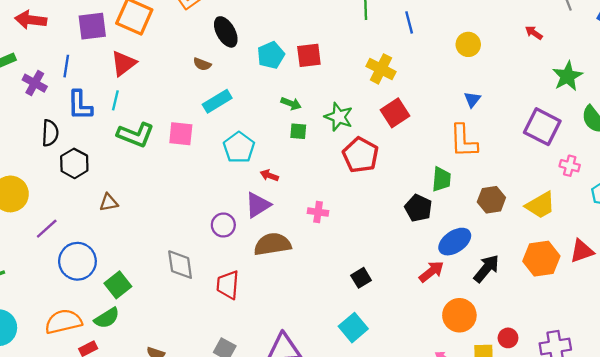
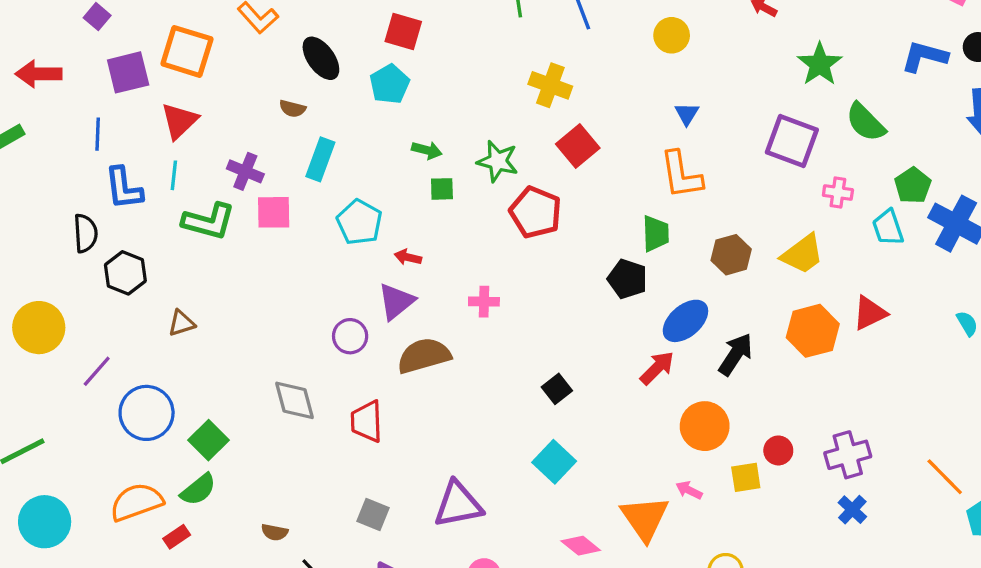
red square: (309, 55) -> (403, 32), moved, turned 30
purple cross: (35, 83) -> (245, 171), moved
cyan rectangle: (217, 101) -> (320, 159), turned -32

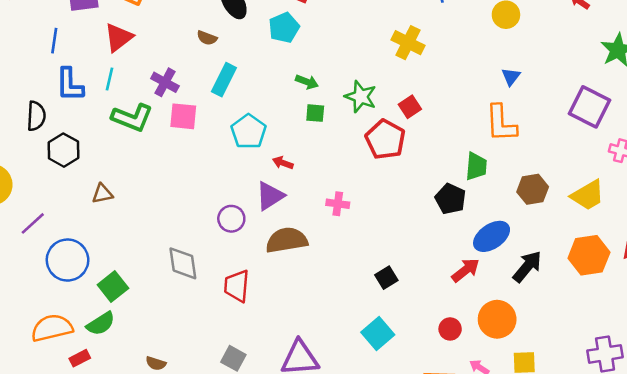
red square: (578, 146) -> (410, 107), moved, size x0.7
red circle: (778, 450) -> (450, 329), moved

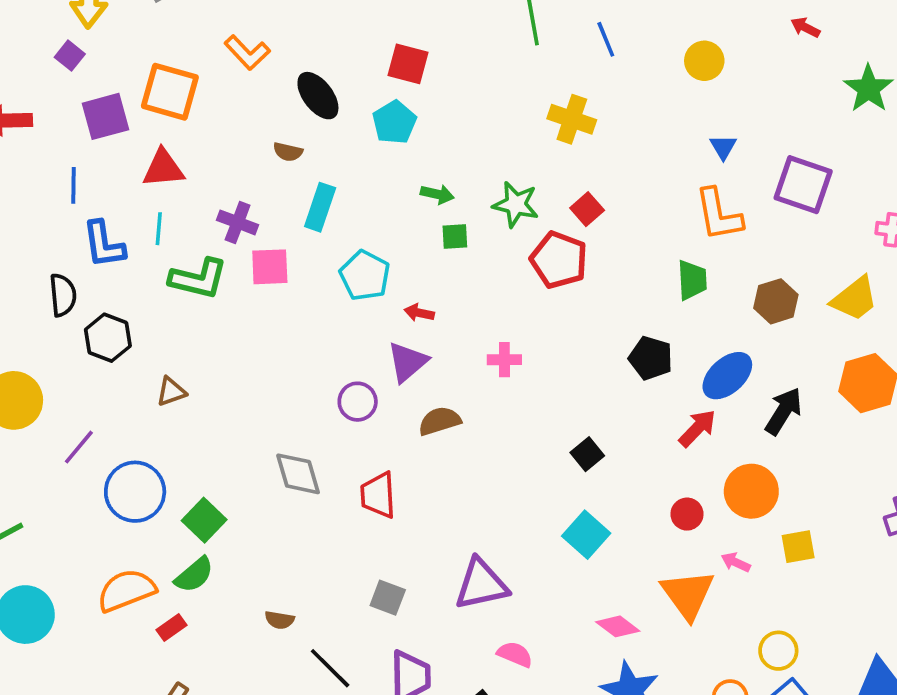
red triangle: (118, 37) -> (163, 168), turned 40
purple square: (589, 107) -> (803, 185), moved
black pentagon: (450, 199) -> (651, 358), moved
brown semicircle: (287, 240) -> (440, 421), size x0.7

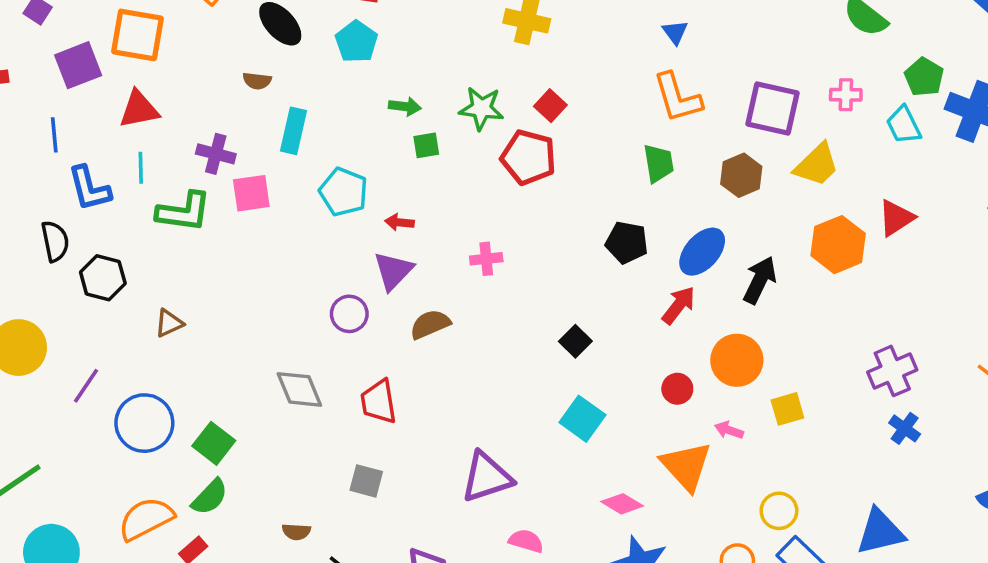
purple square: (803, 185) -> (773, 109), moved
gray square: (388, 598) -> (366, 481), moved

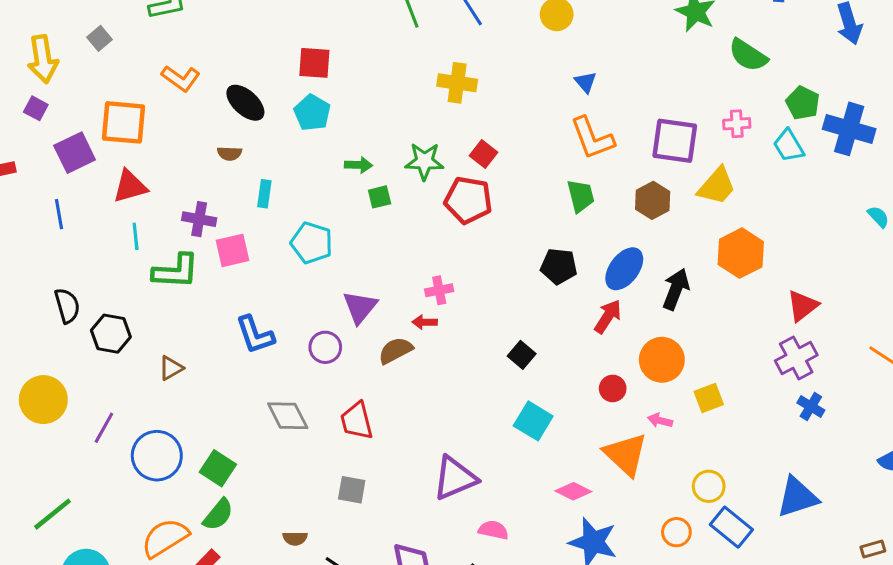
cyan rectangle: (294, 131) -> (264, 194), size x0.7
blue L-shape: (89, 188) -> (255, 335), moved
red triangle: (896, 218) -> (803, 306), moved
red arrow: (399, 222) -> (425, 322), moved

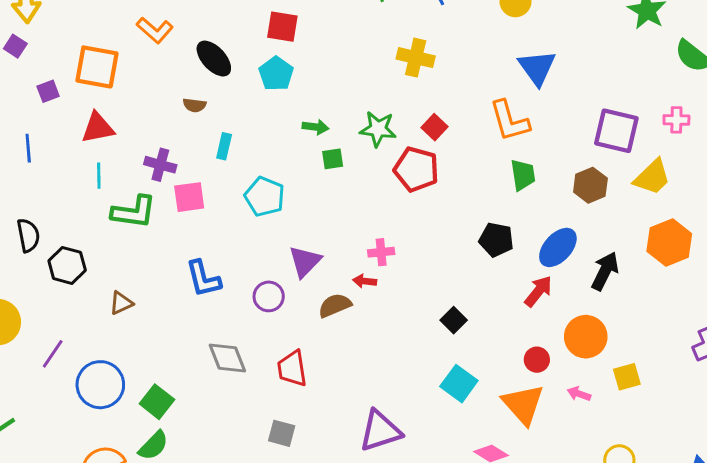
blue triangle: (585, 82) -> (537, 68), size x1.8
orange L-shape: (592, 138) -> (510, 121), moved
purple square: (75, 153) -> (48, 91), size x0.6
orange triangle: (626, 454) -> (523, 404), moved

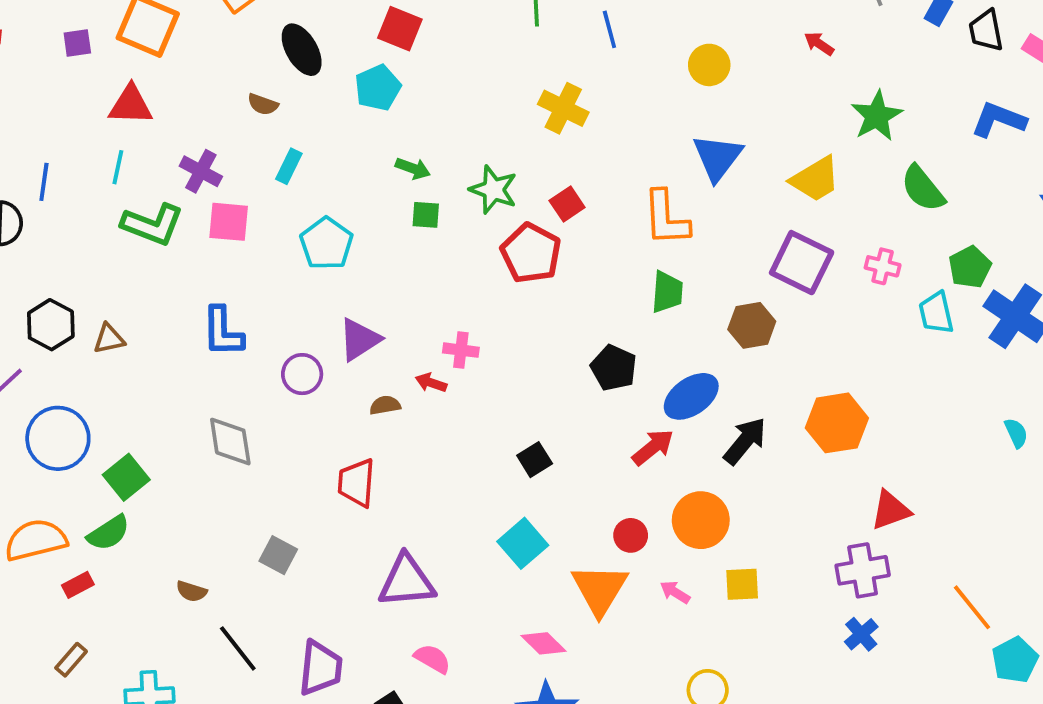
blue line: (28, 148) -> (44, 182), moved
yellow trapezoid: (652, 177) -> (815, 179), moved
black hexagon: (67, 265) -> (51, 325), moved
brown semicircle: (335, 305) -> (385, 405), size x0.7
red trapezoid: (292, 369) -> (357, 483), moved

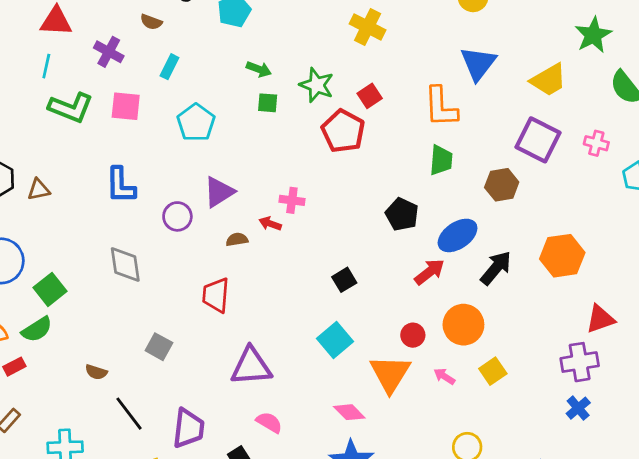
purple cross: (201, 171) -> (109, 52), moved
yellow square: (742, 584) -> (493, 371), turned -32

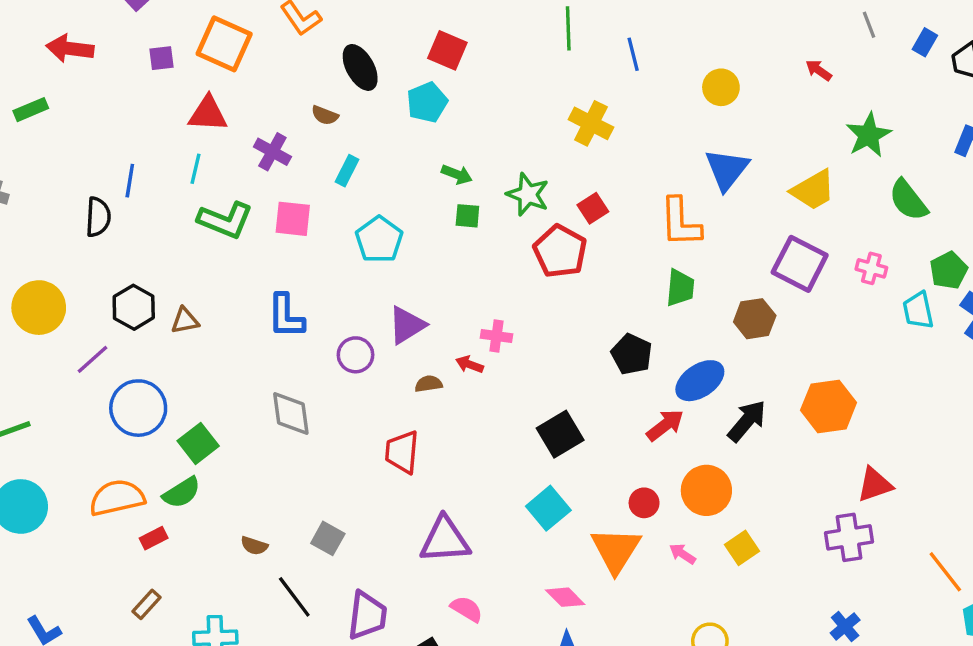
black square: (344, 280) -> (560, 434), size x1.5
gray square: (159, 347) -> (328, 538), moved
blue cross: (578, 408) -> (845, 626), moved

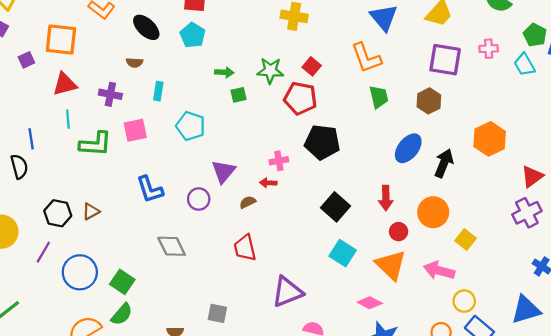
black pentagon: (632, 354) -> (322, 142), moved, size x1.4
red arrow: (665, 425) -> (386, 198), moved, turned 145
pink arrow: (682, 554) -> (439, 270), moved, size x1.8

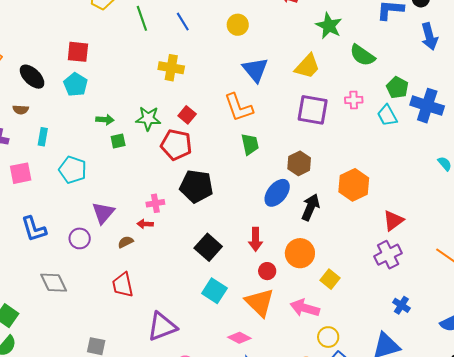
brown hexagon: (429, 101) -> (299, 163), moved

